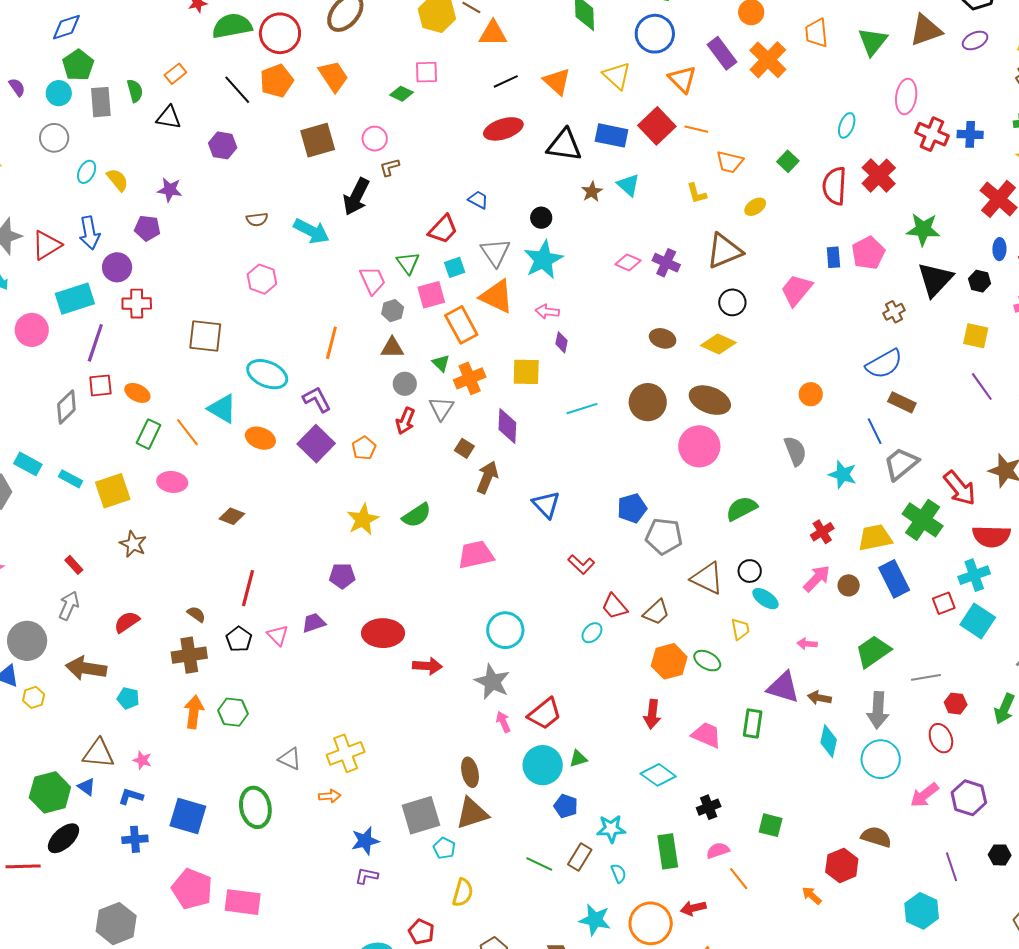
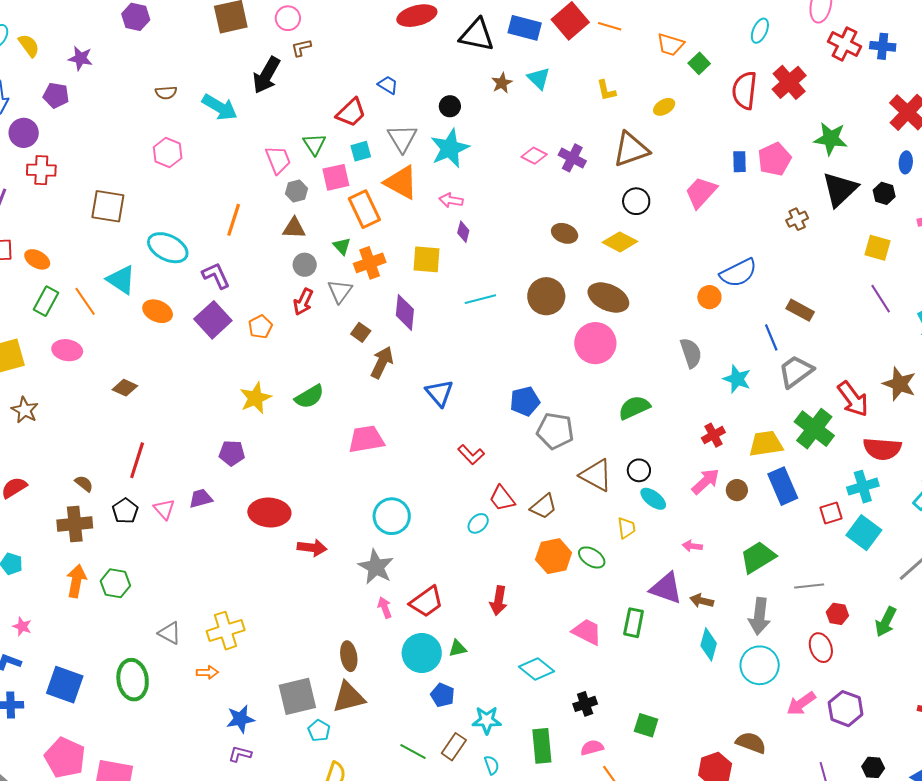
orange trapezoid: (730, 162) -> (670, 45), moved
blue semicircle: (884, 364) -> (738, 273), moved
red arrow: (652, 714) -> (498, 601), moved

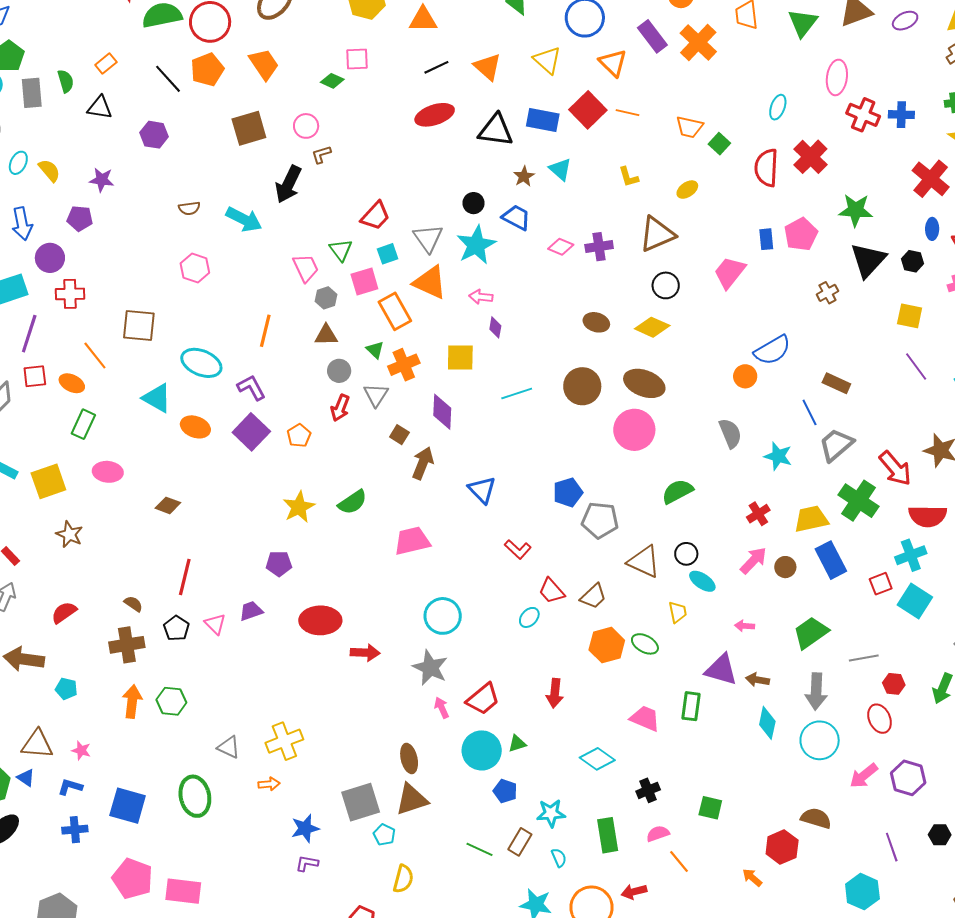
blue trapezoid: (388, 85) -> (516, 217), moved, size x1.4
purple cross: (572, 158) -> (599, 247), turned -32
orange line: (85, 301) -> (95, 356), moved

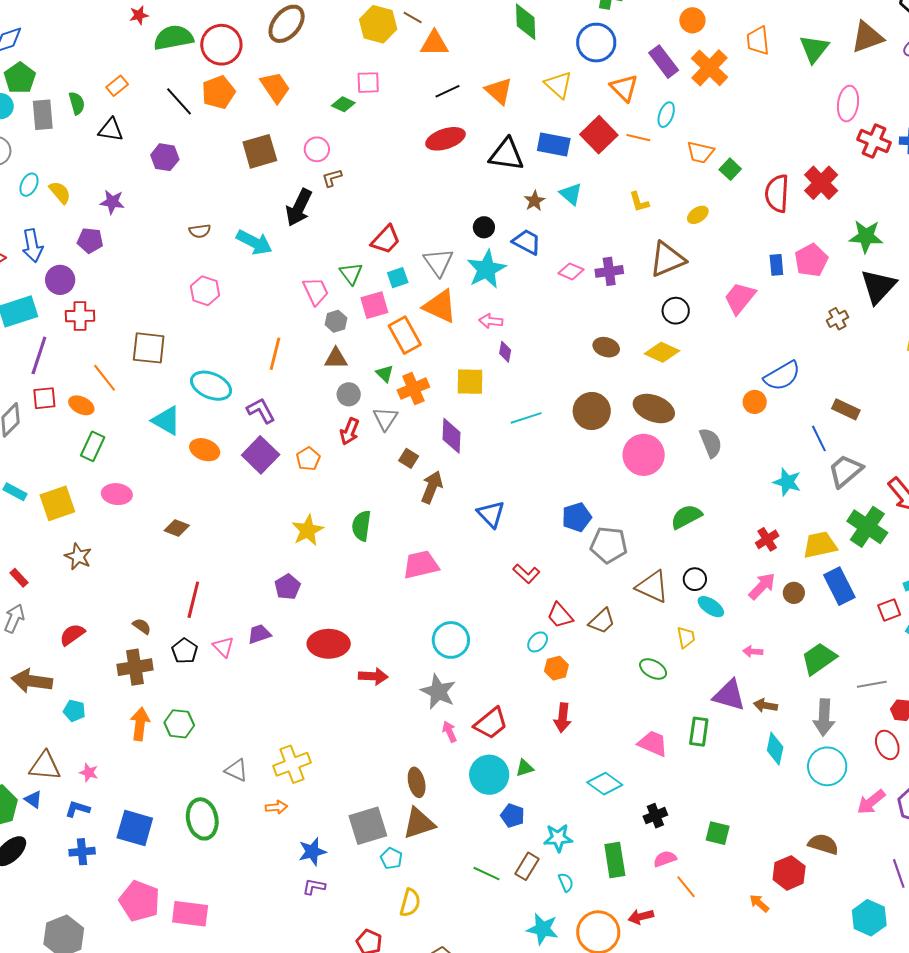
cyan ellipse: (778, 107) -> (666, 115), moved
gray semicircle: (730, 433) -> (711, 443), moved
green semicircle: (353, 502) -> (361, 526), turned 132
purple pentagon: (279, 564) -> (287, 587), turned -30
orange hexagon: (607, 645) -> (556, 668), moved, size x0.7

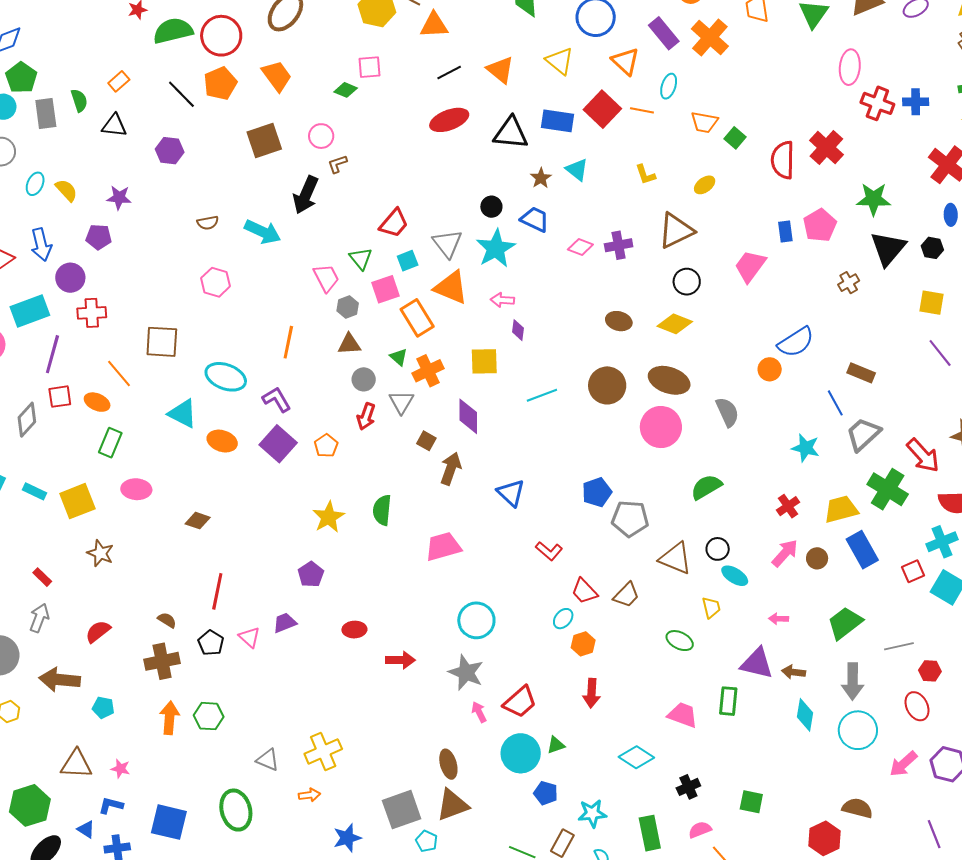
red ellipse: (329, 644) -> (354, 630), size x0.6
blue triangle: (33, 800) -> (86, 829), moved

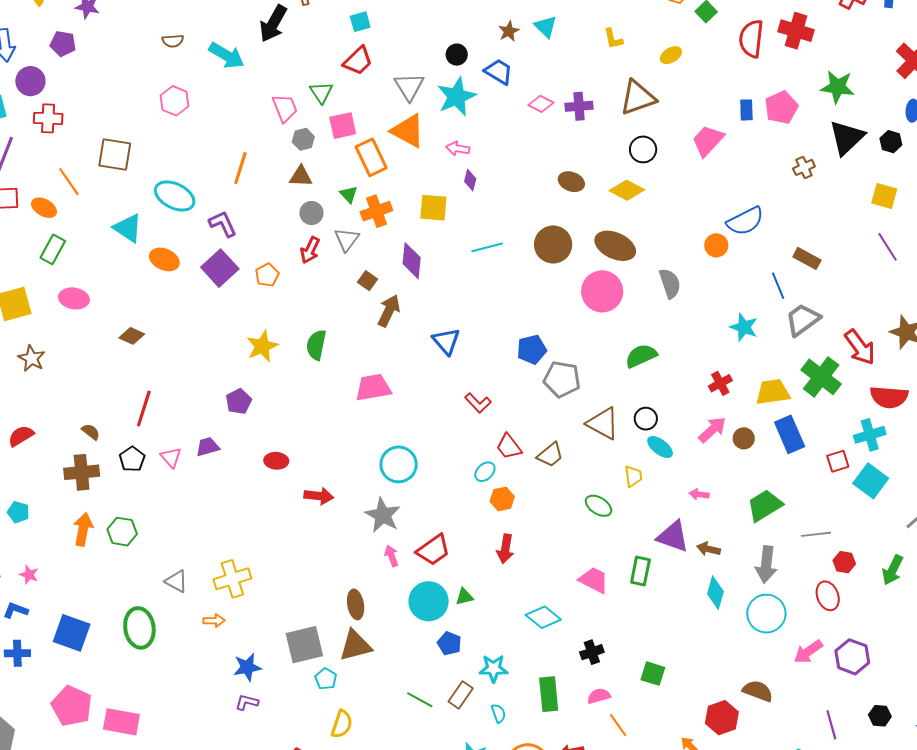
red cross: (826, 147) -> (796, 31), turned -32
cyan square: (408, 261) -> (360, 22), moved

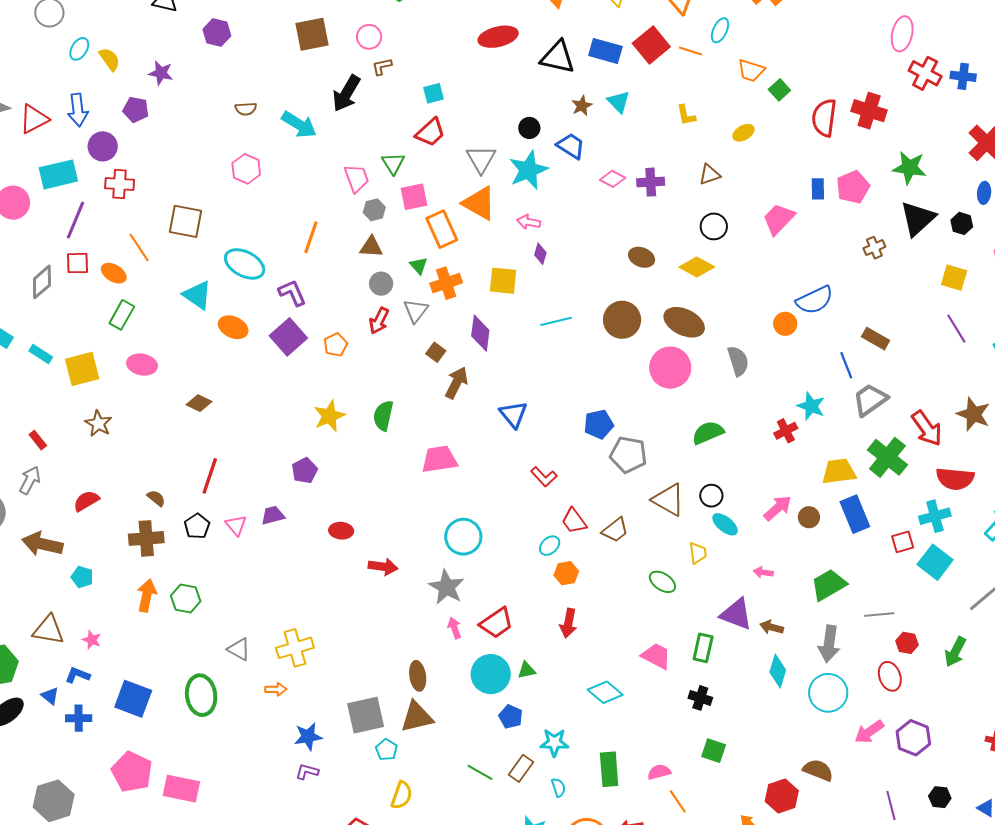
brown triangle: (638, 98) -> (710, 175), size x0.6
red cross: (720, 383) -> (786, 431), moved
black cross: (592, 652) -> (700, 698), moved, turned 35

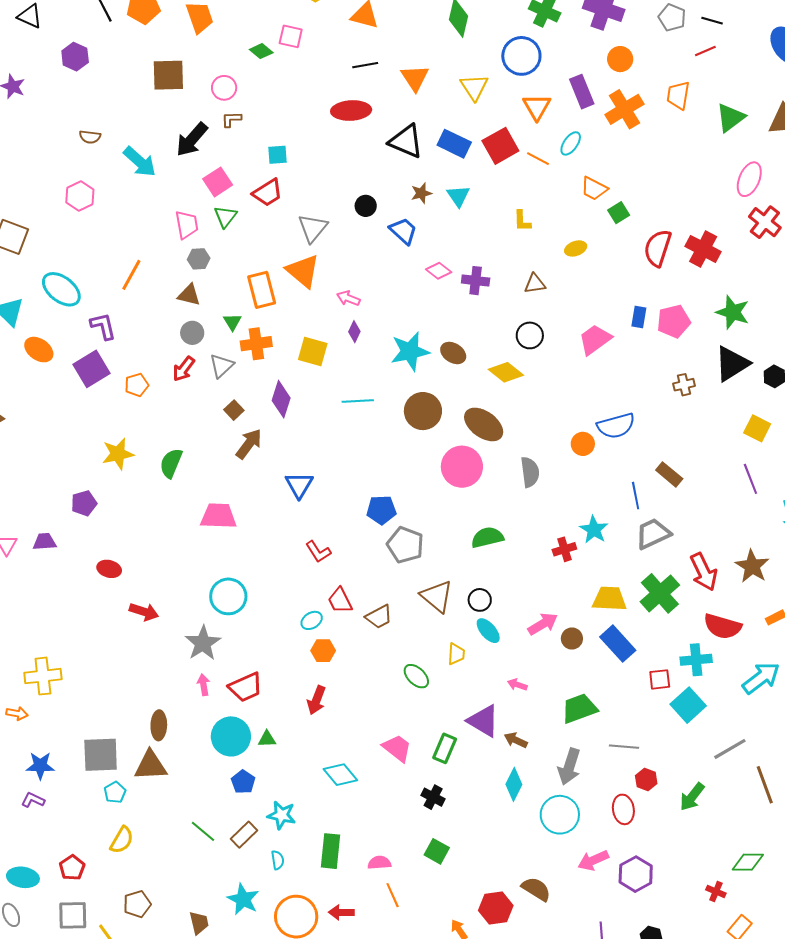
cyan star: (528, 170) -> (410, 351), moved
pink square: (414, 197) -> (218, 182), moved, turned -32
blue rectangle: (855, 514) -> (618, 644), turned -30

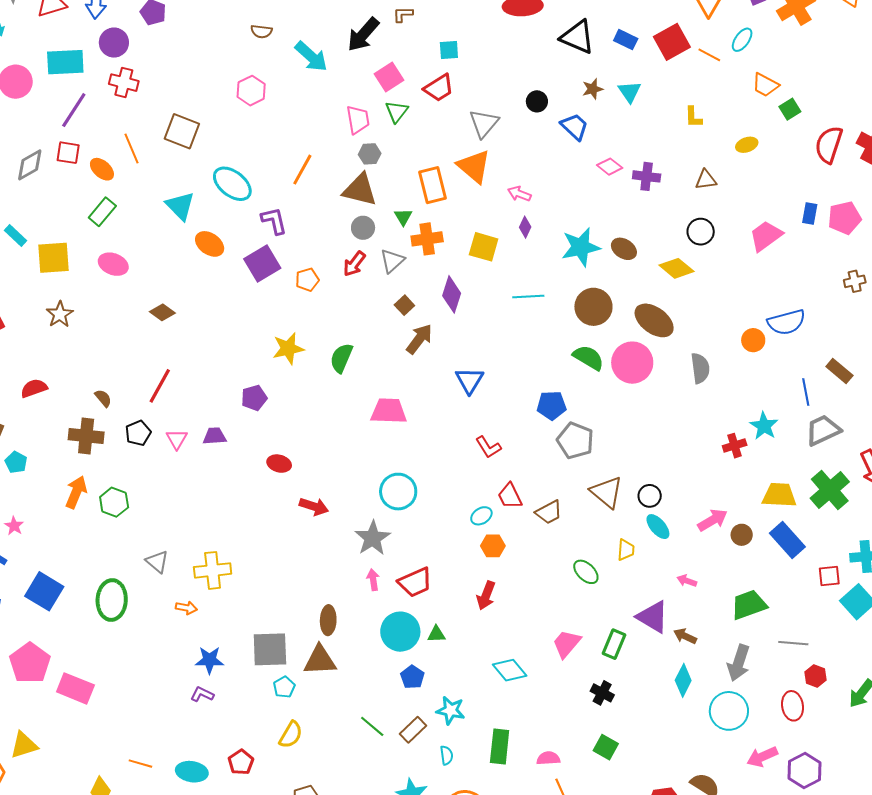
blue rectangle: (454, 144) -> (626, 40), size x0.7
brown triangle: (189, 295) -> (360, 190), size x1.5
green semicircle: (487, 537) -> (588, 358), moved, turned 44
pink trapezoid: (397, 748) -> (566, 644), turned -88

